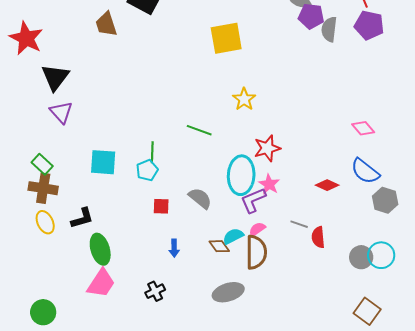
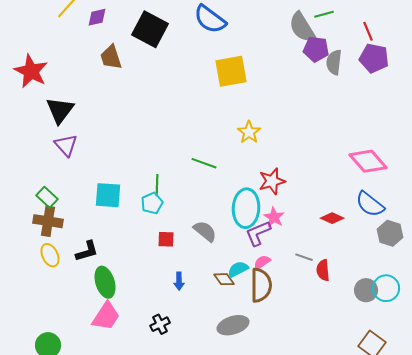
pink diamond: (363, 128) -> (368, 161), size x1.6

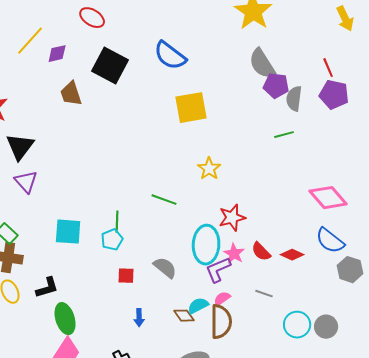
green line: (324, 14) -> (284, 135), moved
red semicircle: (323, 270) -> (261, 252), moved, turned -40
cyan circle: (386, 288) -> (297, 325), moved

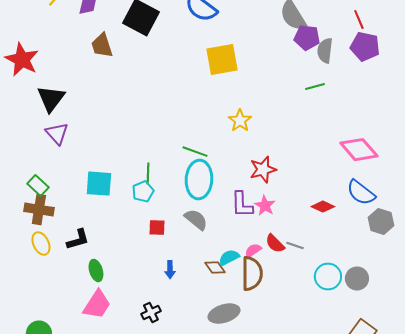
cyan ellipse: (206, 245) -> (199, 180), moved
red semicircle: (261, 252) -> (275, 244), moved
purple L-shape: (218, 270) -> (242, 205), moved, turned -68
green ellipse: (65, 319) -> (96, 271), size x0.7

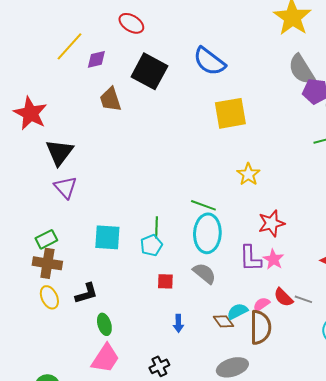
green rectangle: (38, 186) -> (46, 239), turned -70

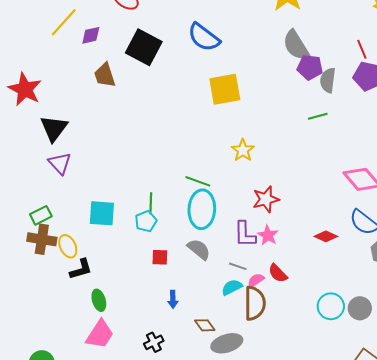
yellow ellipse: (49, 297) -> (68, 246), moved
gray line: (303, 299) -> (238, 266), moved
brown diamond: (223, 321) -> (205, 325), moved

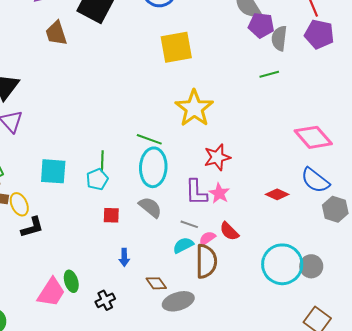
yellow star: (243, 150) -> (194, 108), size x1.6
green ellipse: (99, 300) -> (71, 281), moved
cyan circle: (331, 306) -> (282, 264), size x1.5

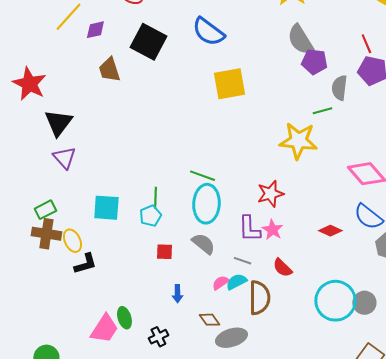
gray semicircle: (279, 38) -> (339, 88), moved
yellow star: (194, 108) -> (298, 141), moved, turned -30
pink semicircle: (207, 238) -> (220, 283), moved

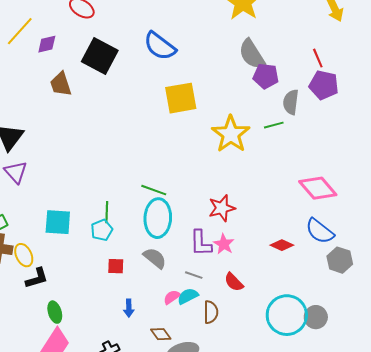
yellow star: (298, 141) -> (231, 134), moved, turned 30
brown semicircle: (259, 298) -> (211, 312), size x0.7
green ellipse: (124, 318) -> (55, 312), moved

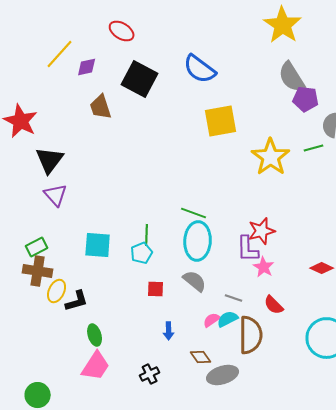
purple L-shape: (201, 243) -> (248, 249), moved
yellow ellipse: (24, 255) -> (57, 291), moved, turned 50
brown semicircle: (211, 312) -> (251, 335), size x1.6

